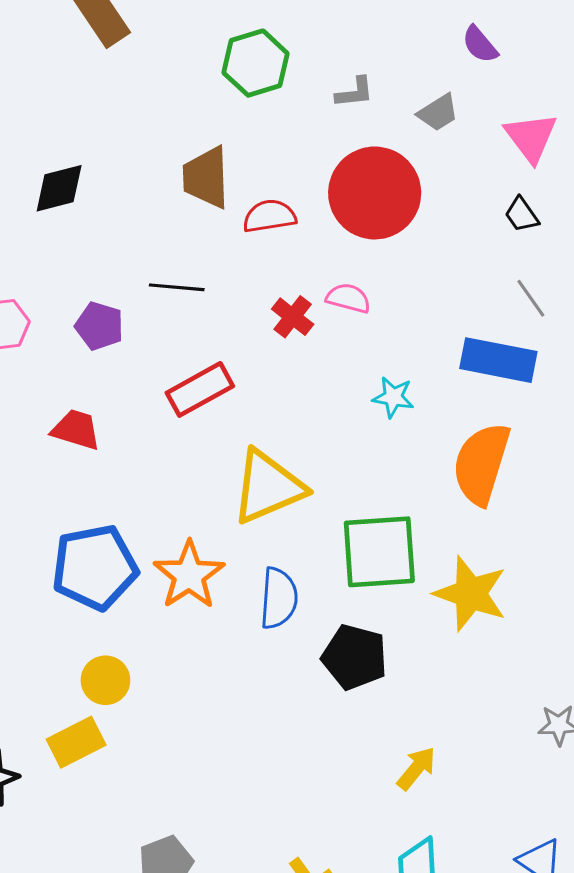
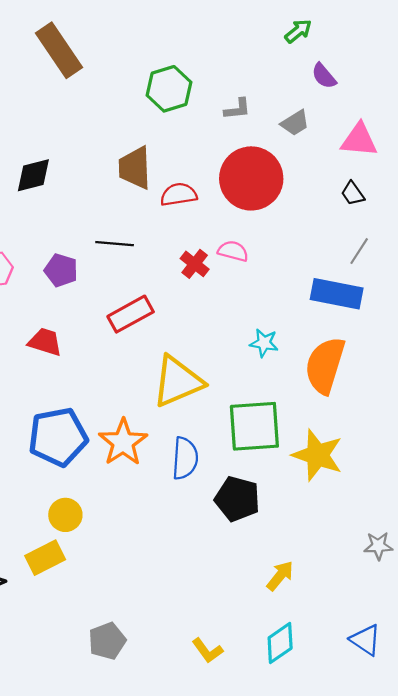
pink triangle: (531, 137) -> (359, 140), turned -48
gray line: (531, 298) -> (359, 251), turned 68
cyan star: (393, 397) -> (264, 343), moved

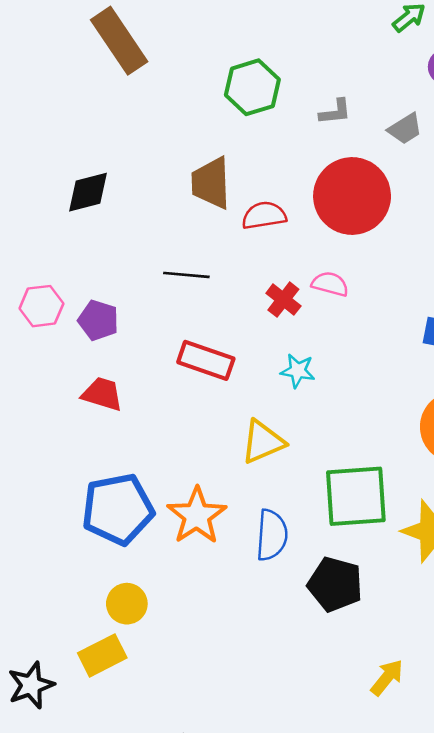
purple pentagon: (61, 270) -> (98, 320), moved
red rectangle: (131, 314) -> (206, 360), turned 48
cyan star: (264, 343) -> (298, 371), moved
yellow triangle: (178, 381) -> (263, 442), size x0.7

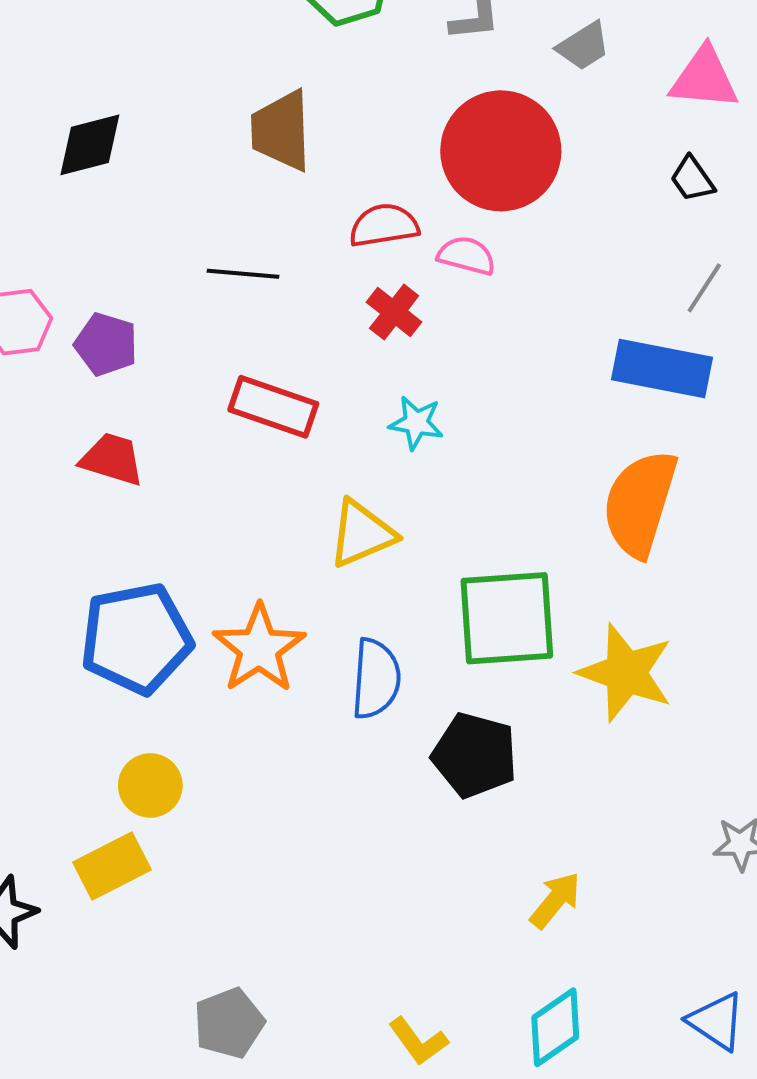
red semicircle: (264, 215) -> (384, 225), moved
pink semicircle: (330, 284) -> (467, 256), moved

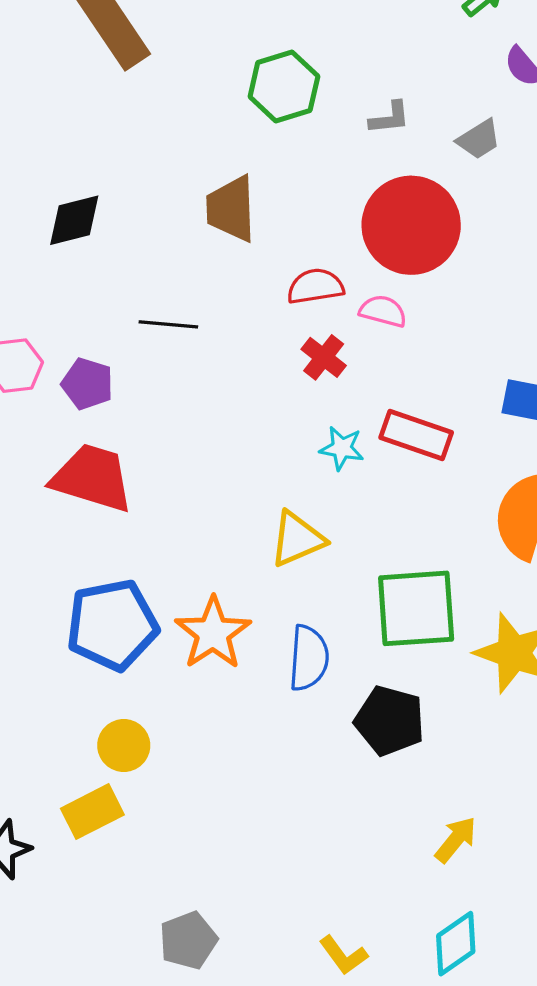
black line: (243, 274) -> (168, 324), moved
red rectangle: (273, 407) -> (416, 435), moved
red trapezoid: (112, 459) -> (92, 478), size x1.6

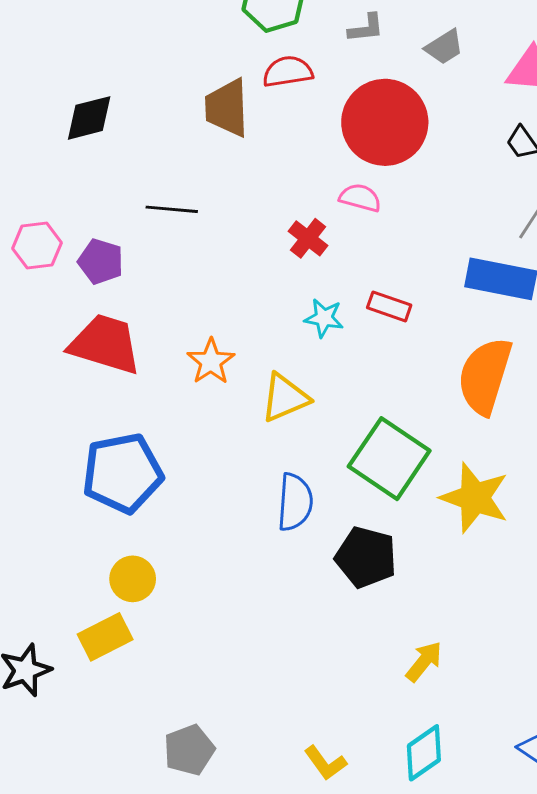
red semicircle: (315, 286) -> (288, 72), moved
red rectangle: (416, 435) -> (389, 306), size x0.7
green square: (416, 608) -> (389, 459), turned 38
orange star: (213, 633) -> (211, 361), moved, size x0.7

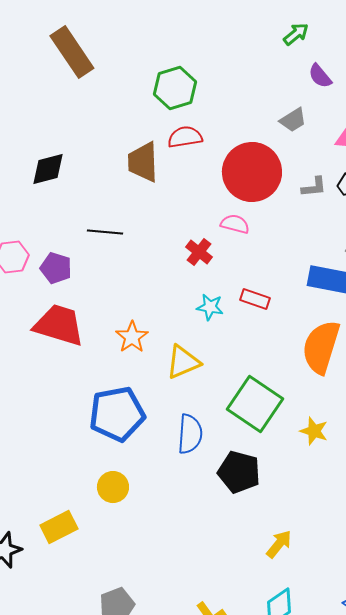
gray L-shape: (366, 28) -> (314, 187), moved
blue pentagon: (122, 473) -> (117, 414), moved
yellow star: (475, 498) -> (314, 431), size x0.6
yellow circle: (133, 579) -> (113, 487), moved

